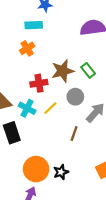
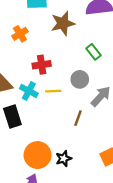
orange cross: (27, 48) -> (20, 34), moved
brown star: (63, 71) -> (63, 23), moved
yellow line: (50, 108) -> (53, 91), turned 40

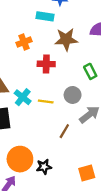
red cross: (42, 65) -> (46, 64), moved

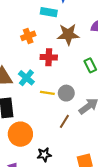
gray circle: (73, 95) -> (66, 93), moved
cyan cross: (23, 97) -> (26, 78), moved
orange circle: (20, 159) -> (20, 134), moved

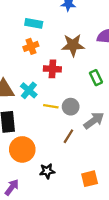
cyan rectangle: (49, 12) -> (34, 23), moved

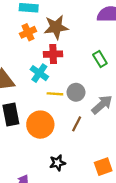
brown star: (73, 45) -> (56, 27), moved
cyan cross: (29, 90) -> (39, 73), moved
orange circle: (22, 149) -> (40, 125), moved

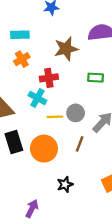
brown star: (56, 27) -> (66, 49), moved
green rectangle: (100, 59) -> (96, 78), turned -49

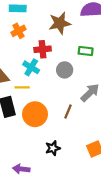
gray circle: (76, 113) -> (65, 70), moved
yellow line: (55, 117) -> (22, 87), moved
purple arrow: (32, 209) -> (21, 169), turned -112

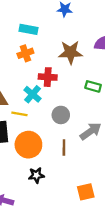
gray circle: (65, 70) -> (61, 115), moved
brown line: (68, 112) -> (64, 147), turned -32
black star: (53, 148) -> (36, 175), moved

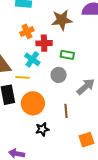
orange cross: (25, 53) -> (27, 31), moved
green rectangle: (93, 86) -> (67, 55), moved
brown line: (64, 147) -> (66, 111), moved

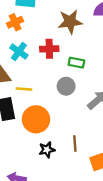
orange cross: (27, 31) -> (15, 22), moved
cyan cross: (32, 59) -> (19, 52), moved
brown line: (66, 111) -> (75, 144), moved

